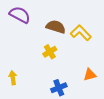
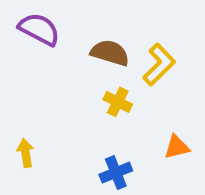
yellow L-shape: (81, 33) -> (159, 65), turned 90
yellow cross: (50, 52) -> (118, 102), moved, turned -32

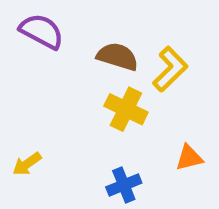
yellow cross: (118, 102) -> (126, 109), size x1.4
yellow arrow: (25, 153) -> (27, 164), turned -116

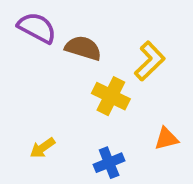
brown semicircle: (117, 57) -> (83, 48), moved
yellow arrow: (27, 164) -> (43, 148), moved

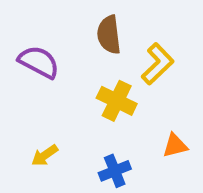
purple semicircle: (37, 28) -> (39, 62), moved
brown semicircle: (83, 48) -> (109, 35), moved, turned -114

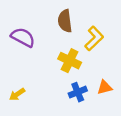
yellow arrow: (45, 155) -> (17, 94), moved
blue cross: (115, 171) -> (78, 92), moved

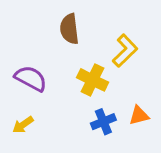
brown semicircle: (65, 21) -> (69, 29), moved
purple semicircle: (23, 37) -> (31, 78), moved

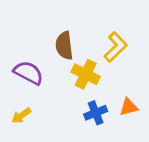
brown semicircle: (69, 29) -> (64, 46), moved

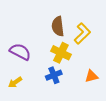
brown semicircle: (64, 46) -> (58, 26), moved
blue cross: (96, 113) -> (54, 75), moved

